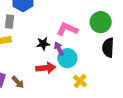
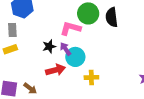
green circle: (101, 22) -> (88, 13), moved
black semicircle: (108, 48) -> (112, 17), moved
yellow cross: (80, 81) -> (91, 77), turned -32

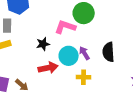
black semicircle: (112, 17) -> (108, 52), moved
purple arrow: (66, 49) -> (84, 53), moved

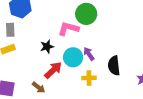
black semicircle: (108, 52) -> (114, 66), moved
red arrow: (48, 68) -> (53, 70), turned -30
brown arrow: (22, 85) -> (39, 88), moved

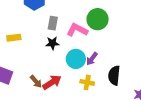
gray rectangle: (10, 30) -> (53, 23), moved
purple arrow: (89, 54) -> (92, 59), turned -120
red arrow: (53, 70) -> (52, 82), moved

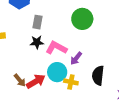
pink L-shape: (77, 30) -> (56, 48), moved
cyan circle: (76, 59) -> (57, 72), moved

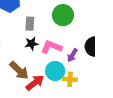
green circle: (82, 19) -> (63, 15), moved
black semicircle: (98, 75) -> (90, 47), moved
brown arrow: (20, 80) -> (19, 70), moved, size x1.5

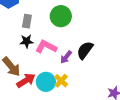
black semicircle: (90, 47) -> (85, 50), turned 30
cyan circle: (55, 71) -> (46, 82), moved
yellow cross: (70, 79) -> (61, 81), turned 32

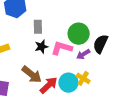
green circle: (61, 16) -> (79, 34), moved
purple arrow: (66, 57) -> (83, 54), turned 32

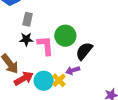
pink L-shape: (62, 48) -> (45, 46), turned 55
purple arrow: (83, 54) -> (73, 70), moved

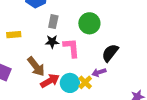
green circle: (65, 36) -> (89, 23), moved

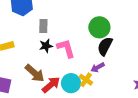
green circle: (89, 23) -> (99, 27), moved

